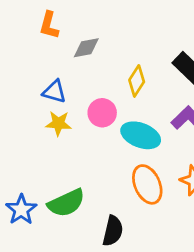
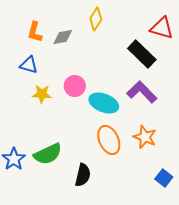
orange L-shape: (49, 25) -> (35, 32), moved
yellow diamond: (137, 81) -> (96, 19), moved
blue triangle: (54, 92) -> (29, 65), moved

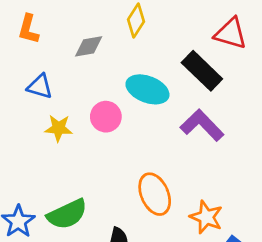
orange L-shape: (35, 32) -> (28, 29), moved
cyan ellipse: (104, 103) -> (147, 89), moved
orange star: (145, 137) -> (206, 217), moved

